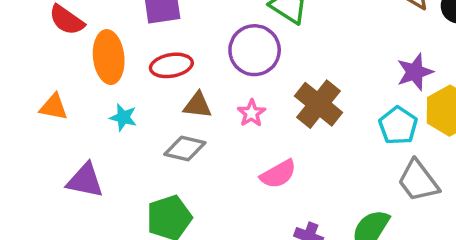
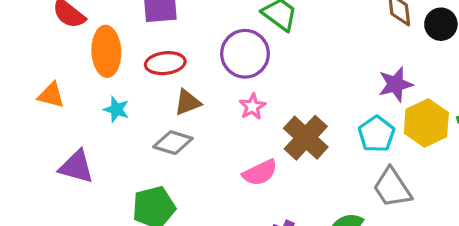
brown cross: (319, 104) -> (306, 138), moved
brown triangle: (197, 105) -> (188, 102), turned -32
pink star: (251, 113) -> (252, 107), moved

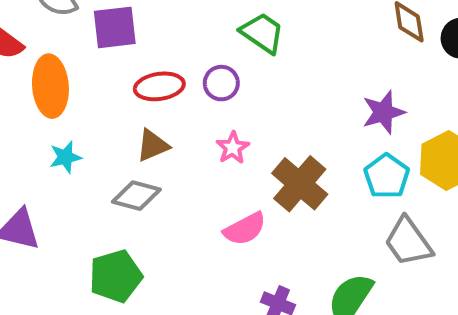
purple circle: (245, 54) -> (221, 83), size x0.6
red ellipse: (165, 63) -> (159, 86), moved
purple star: (396, 84) -> (383, 112), moved
cyan star: (116, 109) -> (65, 157), turned -30

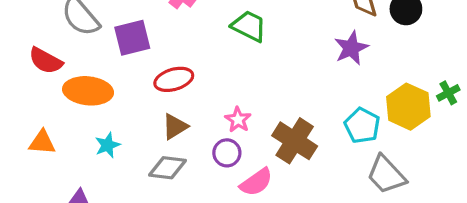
purple circle: (221, 83) -> (227, 153), moved
orange ellipse: (50, 86) -> (88, 91), turned -72
purple star: (383, 112) -> (351, 48), moved

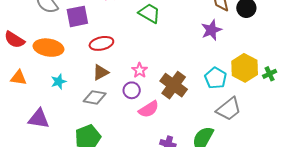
red semicircle: (46, 61) -> (14, 40), moved
green cross: (448, 93) -> (270, 74), moved
gray trapezoid: (386, 175) -> (229, 109), turned -88

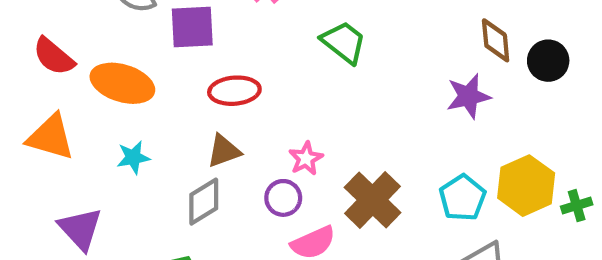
orange triangle: (19, 78) -> (51, 137), size x1.4
gray diamond: (95, 97) -> (204, 202), turned -50
purple triangle: (39, 119) -> (80, 229), turned 30

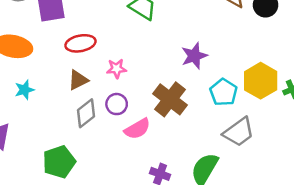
purple star: (468, 96) -> (194, 56), moved
pink star: (306, 158) -> (116, 69), moved, turned 30
gray diamond: (204, 202) -> (86, 113), moved

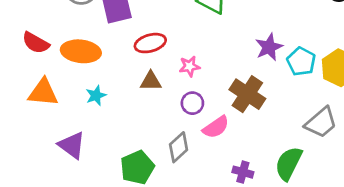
brown triangle: (78, 80) -> (151, 81), turned 30
cyan pentagon: (223, 92) -> (301, 61), moved
gray diamond: (86, 113) -> (179, 147), moved

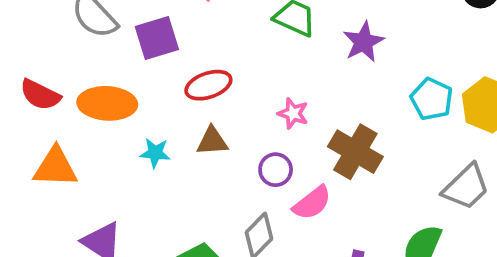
purple star: (269, 47) -> (363, 42), moved
pink star: (189, 66) -> (293, 113), moved, turned 30
cyan star: (96, 95) -> (155, 153), moved, turned 30

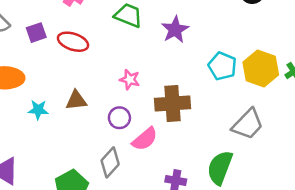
purple square: (157, 38) -> (36, 33), size x0.7
red ellipse: (208, 85) -> (73, 42), moved, turned 40
brown cross: (355, 152) -> (173, 104), turned -32

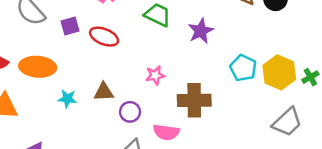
pink star: (130, 79) -> (155, 75), turned -30
purple circle: (119, 118) -> (130, 112), moved
gray trapezoid: (248, 124) -> (287, 122), moved
pink semicircle: (145, 139) -> (166, 132), turned 45

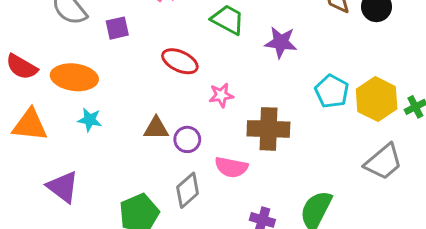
purple star: (201, 31) -> (281, 42), turned 30
red ellipse: (104, 37) -> (180, 61), moved
brown triangle: (104, 92) -> (156, 128), moved
cyan star: (67, 99) -> (90, 120), moved

